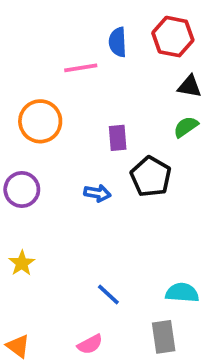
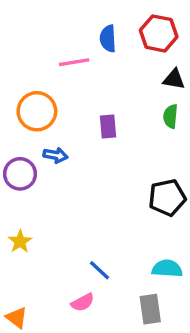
green semicircle: (186, 127) -> (171, 116), turned -50
black pentagon: (151, 177) -> (167, 198), moved, turned 30
blue arrow: (97, 193) -> (56, 155), moved
pink semicircle: (90, 344) -> (83, 302), moved

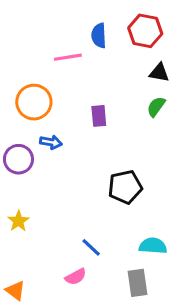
green semicircle: (171, 116) -> (156, 107), turned 30
black pentagon: (167, 198) -> (125, 187), moved

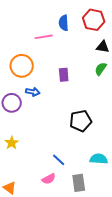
gray rectangle: (137, 283) -> (79, 183), moved

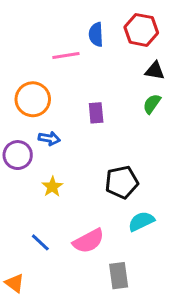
yellow star: (12, 143) -> (52, 187), moved
cyan semicircle: (99, 159) -> (141, 221), moved, turned -30
blue line: (59, 160) -> (40, 242), moved
pink semicircle: (49, 179) -> (89, 241), moved, size x1.5

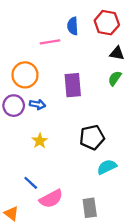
purple rectangle: (96, 113) -> (73, 85), size x1.5
purple circle: (18, 155) -> (14, 106), moved
pink semicircle: (89, 241) -> (51, 199), moved

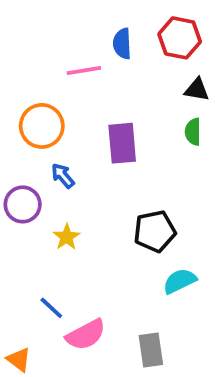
green semicircle: (115, 78) -> (193, 132), turned -35
blue arrow: (37, 104) -> (63, 176), turned -140
purple circle: (14, 106) -> (23, 204), moved

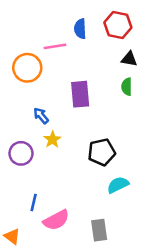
orange circle: (42, 126) -> (27, 68), moved
purple circle: (23, 204) -> (21, 153), moved
yellow star: (67, 237) -> (52, 140), moved
blue line: (51, 308) -> (34, 202), turned 60

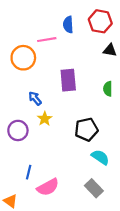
green semicircle: (127, 87) -> (108, 89), moved
cyan semicircle: (118, 185) -> (100, 157), turned 60
gray rectangle: (99, 230) -> (94, 188), moved, turned -36

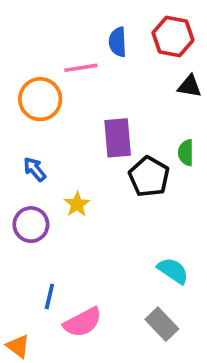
blue arrow: (35, 98) -> (35, 169), moved
black pentagon: (86, 129) -> (149, 177), moved, turned -30

